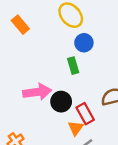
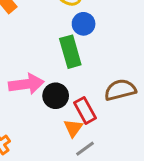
green rectangle: (73, 66) -> (70, 52), size x1.5

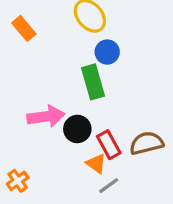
brown semicircle: (120, 90) -> (146, 143), moved
orange triangle: (73, 128) -> (96, 164), turned -30

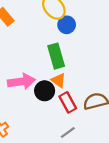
blue circle: (107, 52) -> (67, 25), moved
orange triangle: (96, 164) -> (58, 80), moved

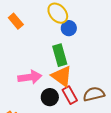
orange triangle: (58, 80) -> (62, 76), size x1.6
black circle: (45, 91) -> (50, 97), moved

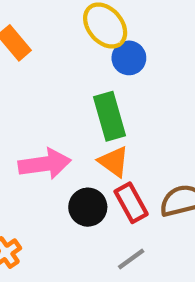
orange triangle: (62, 76) -> (114, 162), size x0.7

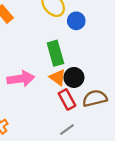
blue circle: (129, 58) -> (76, 21), moved
black circle: (88, 207) -> (74, 77), moved

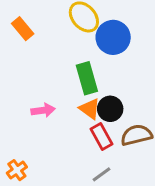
blue circle: (76, 21) -> (113, 37), size x1.5
pink arrow: (21, 79) -> (43, 110), size x0.7

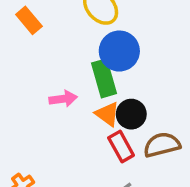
blue circle: (113, 37) -> (119, 51), moved
pink arrow: (43, 110) -> (63, 99), moved

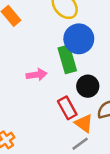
orange triangle: (107, 114) -> (84, 123), moved
red rectangle: (121, 146) -> (67, 108), moved

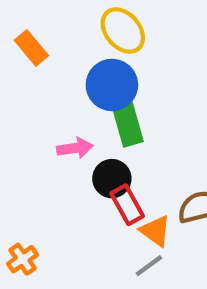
blue circle: (79, 39) -> (112, 85), moved
black circle: (88, 86) -> (112, 179), moved

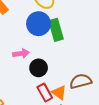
green rectangle: (127, 122) -> (56, 30), moved
red rectangle: (127, 205) -> (45, 93), moved

